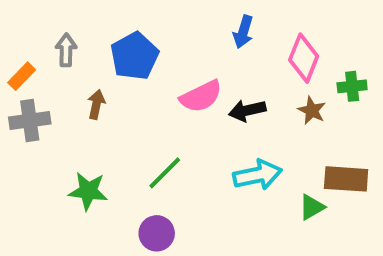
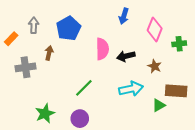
pink semicircle: (201, 96) -> (102, 49), turned -65
brown star: (312, 110) -> (155, 66), moved
gray cross: (30, 121) -> (25, 67), moved
green star: (88, 191) -> (45, 113), moved, turned -30

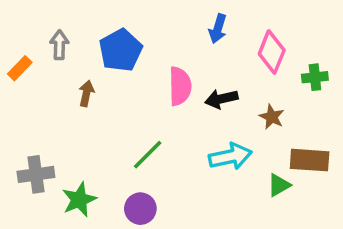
gray cross: (25, 67) -> (36, 174), moved

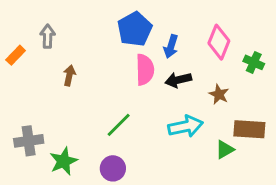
blue arrow: (218, 29) -> (171, 46), moved
blue pentagon: (121, 50) -> (135, 29), moved
green cross: (315, 77) -> (254, 62), turned 30

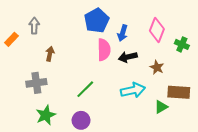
gray cross: (29, 141) -> (36, 83), moved

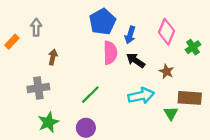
green cross: (182, 44) -> (193, 47), turned 32
black arrow: (128, 57) -> (136, 60), turned 48
green triangle: (161, 107) -> (171, 113), turned -32

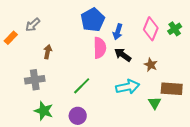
gray arrow: (36, 27) -> (33, 25), turned -133
green cross: (193, 47) -> (175, 29), moved
green star: (48, 122) -> (44, 111), turned -30

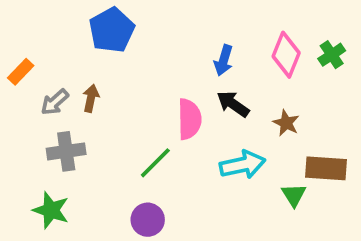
blue pentagon: (93, 20) -> (112, 30), moved
gray arrow: (33, 25) -> (55, 102), moved
pink semicircle: (100, 48) -> (189, 119), moved
green star: (44, 111) -> (51, 210), moved

